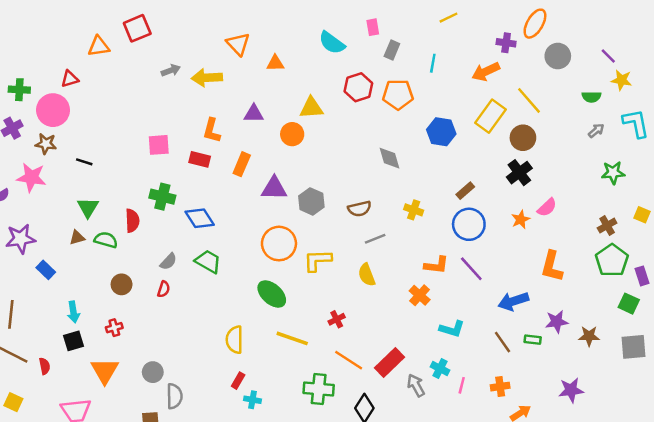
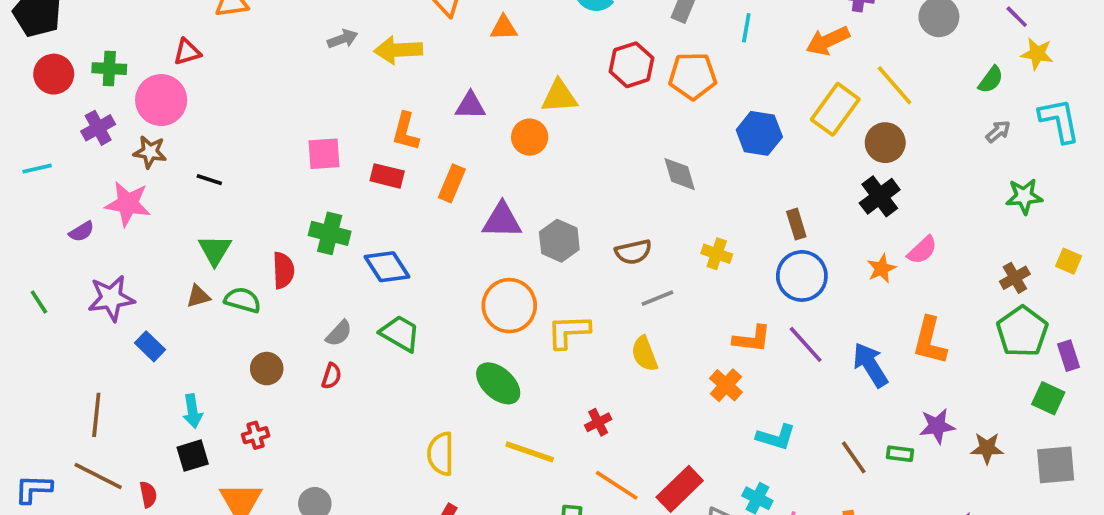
green semicircle: (591, 97) -> (991, 80), turned -54
brown rectangle: (465, 191) -> (796, 224), turned -66
blue arrow: (513, 301) -> (870, 365), moved, turned 76

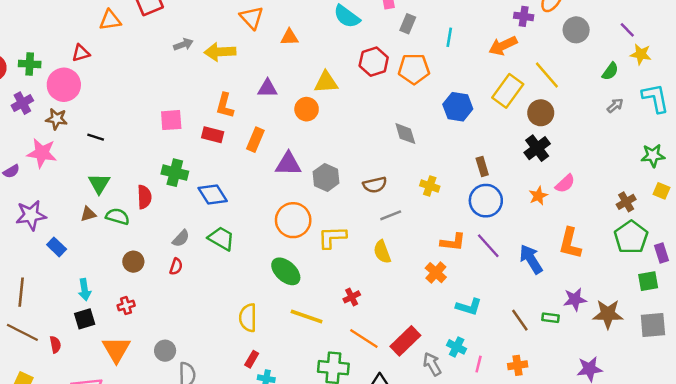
green star: (1024, 196) -> (653, 155), moved
green square: (1048, 398) -> (648, 281), turned -35
brown star: (987, 448) -> (608, 314), size x1.4

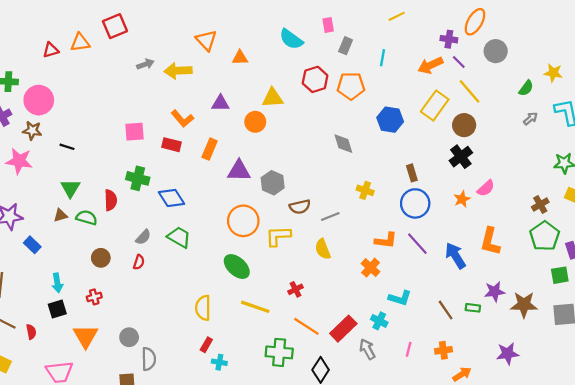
purple line: (627, 30) -> (459, 62), moved
red triangle: (81, 53) -> (51, 50), moved
orange L-shape: (225, 105) -> (182, 119), turned -55
brown semicircle: (375, 185) -> (300, 207), moved
cyan cross: (457, 347) -> (379, 321), moved

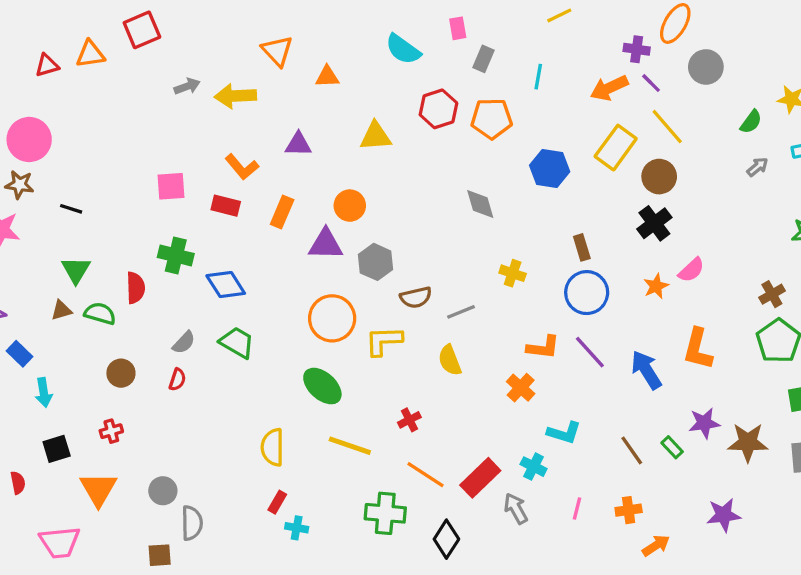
orange circle: (255, 122) -> (350, 206), moved
cyan arrow: (57, 283) -> (44, 392), moved
green rectangle: (473, 308) -> (672, 447), turned 40

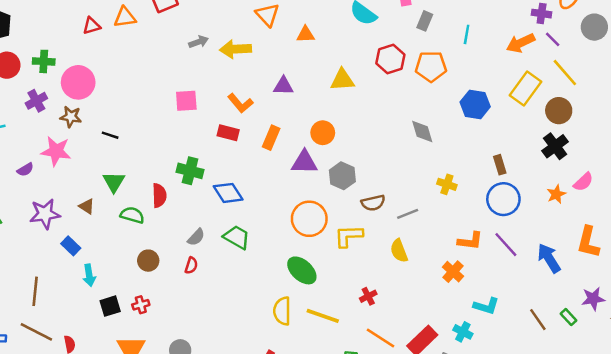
pink square: (171, 186) -> (186, 101), moved
brown triangle: (61, 310) -> (87, 206), moved, turned 49
yellow semicircle: (272, 447) -> (282, 311), moved
black square: (57, 449) -> (110, 306), moved

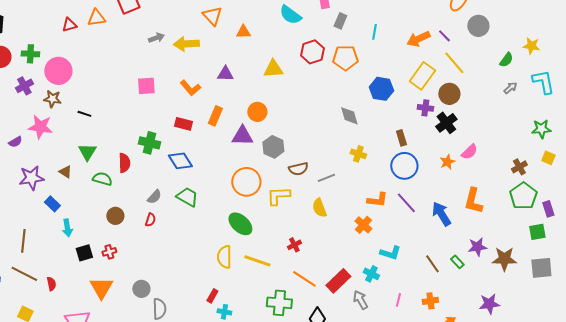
purple cross: (542, 14) -> (425, 108), moved
gray diamond: (422, 132) -> (349, 116), moved
red rectangle: (228, 133) -> (183, 124), moved

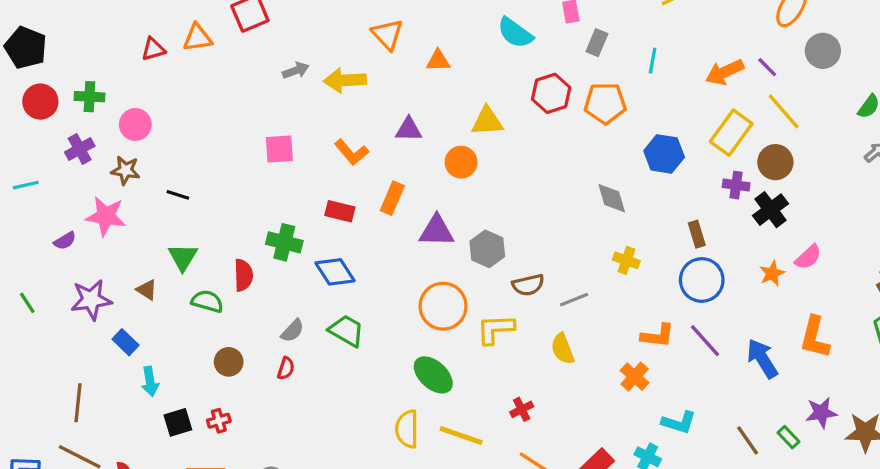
pink circle: (58, 71) -> (135, 124), size x0.7
orange circle: (257, 112) -> (461, 162), moved

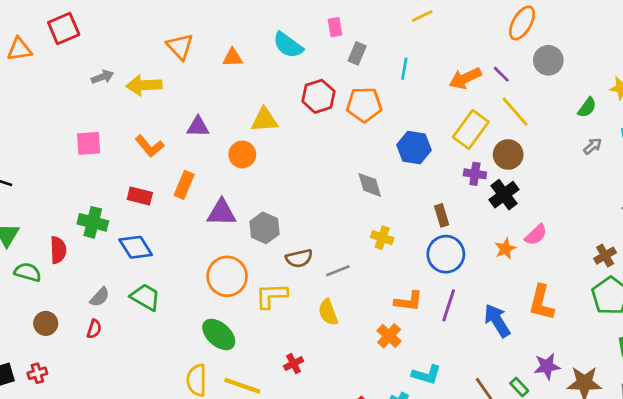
orange triangle: (438, 61) -> (233, 58), moved
purple line: (705, 341) -> (449, 305), turned 60

